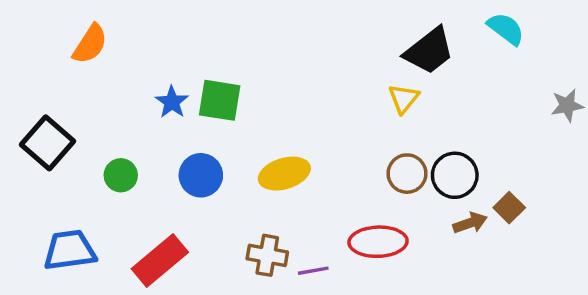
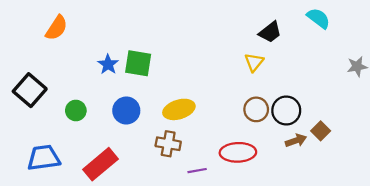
black trapezoid: (429, 51) -> (270, 32), size x0.7
brown cross: (267, 255) -> (168, 144), moved

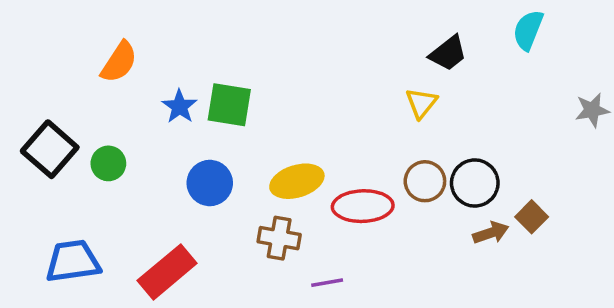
cyan semicircle: (318, 18) -> (528, 30), turned -105
orange semicircle: (57, 28) -> (119, 62), moved
green circle: (76, 110) -> (108, 163), moved
red ellipse: (238, 152) -> (363, 206), moved

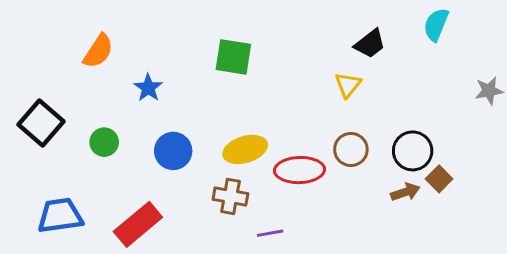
green square: (229, 105) -> (233, 57), moved
green circle: (108, 163) -> (104, 142), moved
black circle: (475, 183) -> (413, 151), moved

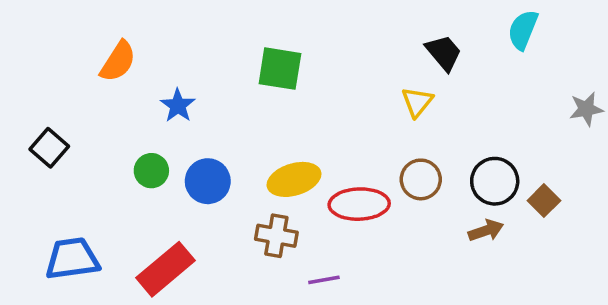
black trapezoid: (370, 44) -> (444, 53), turned -92
black square: (41, 123) -> (49, 148), size x0.7
green circle: (104, 142) -> (151, 171), moved
brown square: (439, 179) -> (544, 201), moved

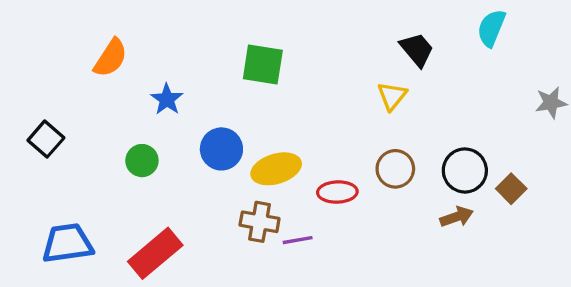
blue circle: (208, 181) -> (221, 149), moved
red ellipse: (359, 204) -> (337, 192), size x0.7
purple line: (324, 280) -> (298, 240), moved

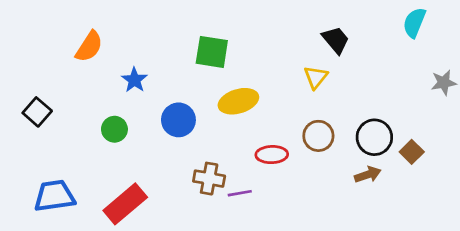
cyan semicircle: (491, 28) -> (414, 23), moved
yellow ellipse: (276, 169) -> (238, 101), moved

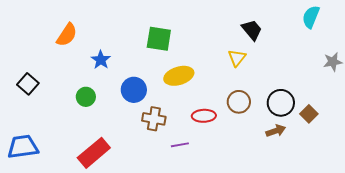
brown cross: (209, 179) -> (154, 119), moved
blue trapezoid: (54, 196) -> (23, 147), moved

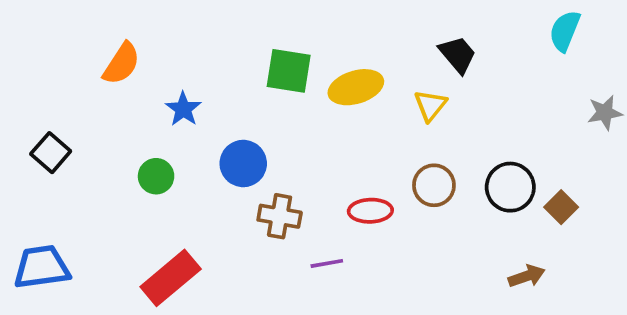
yellow ellipse: (179, 76) -> (356, 87), moved
brown arrow: (276, 131) -> (527, 276), moved

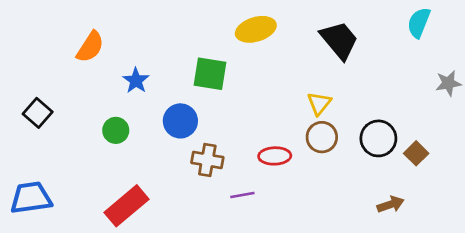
black trapezoid: (458, 54) -> (339, 40), size x1.4
green square: (289, 71) -> (210, 74), moved
yellow ellipse: (356, 87) -> (256, 29), moved
yellow triangle: (430, 105) -> (319, 103), moved

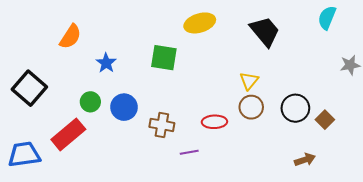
black square: (38, 113) -> (29, 88), size x1.5
blue circle: (180, 121) -> (124, 107), moved
red rectangle: (127, 206) -> (68, 134), moved

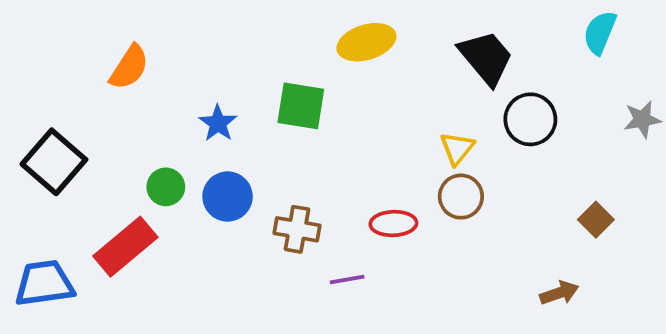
blue star: (106, 63) -> (218, 123), moved
black circle: (295, 108) -> (530, 119), moved

